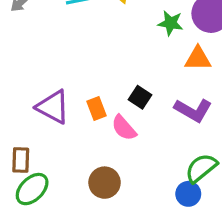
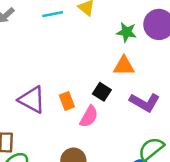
orange triangle: (198, 59) -> (124, 66), moved
pink semicircle: (124, 128) -> (89, 116), turned -110

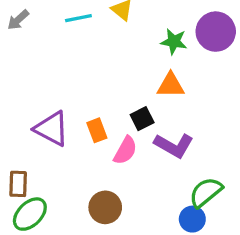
black square: (102, 92) -> (142, 119), turned 30
purple L-shape: (145, 102) -> (174, 145), moved

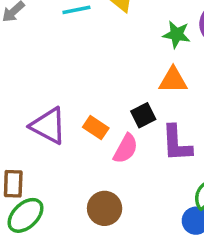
orange rectangle: (97, 130) -> (96, 128), turned -35
purple L-shape: (174, 145) -> (177, 143), turned 57

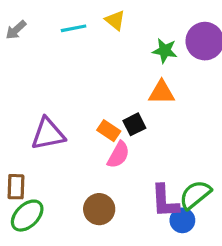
purple triangle: (48, 126) -> (48, 134), turned -39
orange rectangle: (96, 128) -> (109, 131), moved
purple L-shape: (177, 143) -> (165, 201), moved

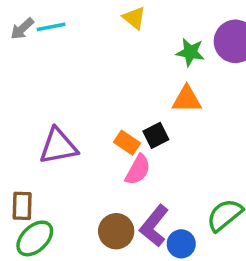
cyan line: (74, 28) -> (51, 27), moved
purple L-shape: (165, 201) -> (154, 226), moved, turned 42
blue circle: (182, 220) -> (181, 244), moved

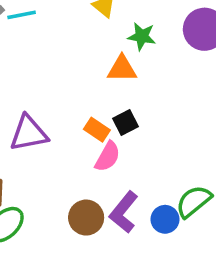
green star: (190, 52) -> (142, 36), moved
orange triangle: (187, 99) -> (122, 69), moved
blue circle: (181, 244) -> (165, 219), moved

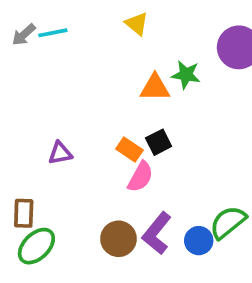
green star: (142, 36) -> (186, 75), moved
purple triangle: (29, 133) -> (60, 153), size x0.6

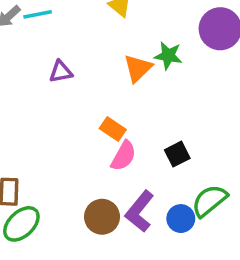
orange triangle: (155, 87) -> (138, 68), turned -44
black square: (159, 142) -> (177, 154), moved
purple triangle: (60, 153) -> (61, 72), moved

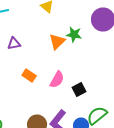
orange rectangle: (113, 129) -> (29, 76), moved
pink semicircle: (123, 156) -> (57, 80), moved

